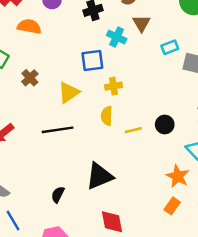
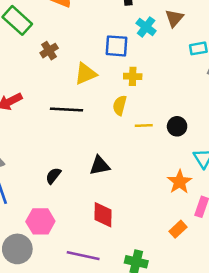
black triangle: (99, 176) -> (100, 166), size x0.7
orange rectangle: (172, 206) -> (178, 229), moved

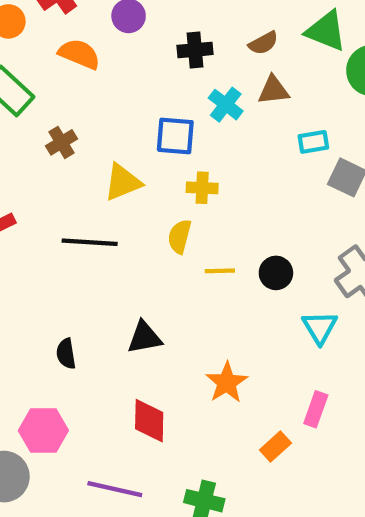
brown triangle: (174, 18) -> (274, 90), turned 42
black semicircle: (53, 176) -> (66, 354), turned -48
orange star: (180, 182) -> (227, 383), moved

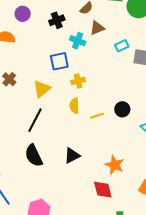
black line: (90, 242) -> (35, 120), turned -50
black semicircle: (66, 354) -> (34, 156), moved, size x1.6
red diamond: (149, 421) -> (103, 190), moved

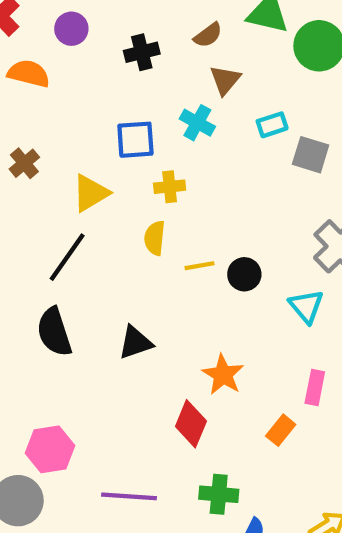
brown triangle: (97, 28) -> (225, 80), turned -35
cyan cross: (78, 41) -> (197, 123), moved
black circle: (122, 109) -> (244, 274), moved
red diamond: (103, 190) -> (191, 424), turned 30

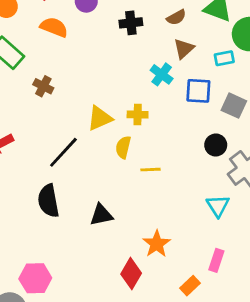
cyan rectangle: (272, 125) -> (224, 58), moved
blue square: (135, 140) -> (198, 91), moved
brown cross: (24, 163) -> (43, 86), turned -30
yellow triangle: (91, 193) -> (100, 118), moved
black circle: (244, 274) -> (216, 145), moved

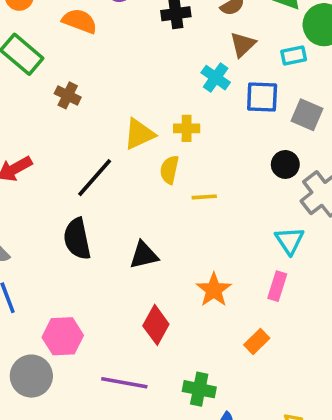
pink rectangle: (216, 260) -> (277, 286), moved
red diamond: (131, 274) -> (156, 325), moved

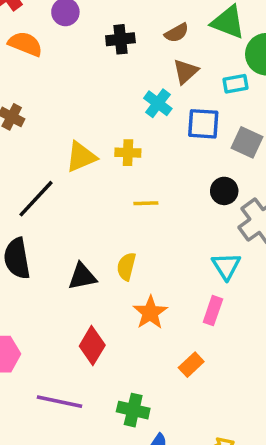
yellow semicircle: (169, 170) -> (126, 267), moved
yellow line: (204, 197) -> (146, 203), moved

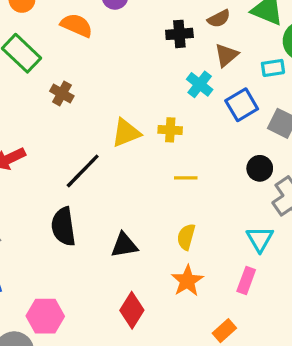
black cross: (120, 39) -> (179, 34), moved
blue square: (203, 124) -> (242, 105), turned -36
yellow semicircle: (126, 267) -> (186, 237), moved

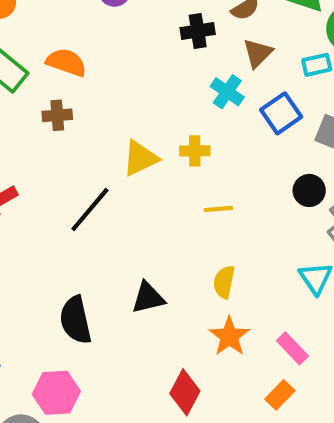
orange semicircle: (77, 25) -> (66, 62), moved
brown cross: (62, 94) -> (57, 115), turned -30
black semicircle: (63, 227) -> (76, 320), moved
pink rectangle: (246, 280) -> (292, 348), moved, turned -60
red diamond: (132, 310) -> (185, 392), moved

